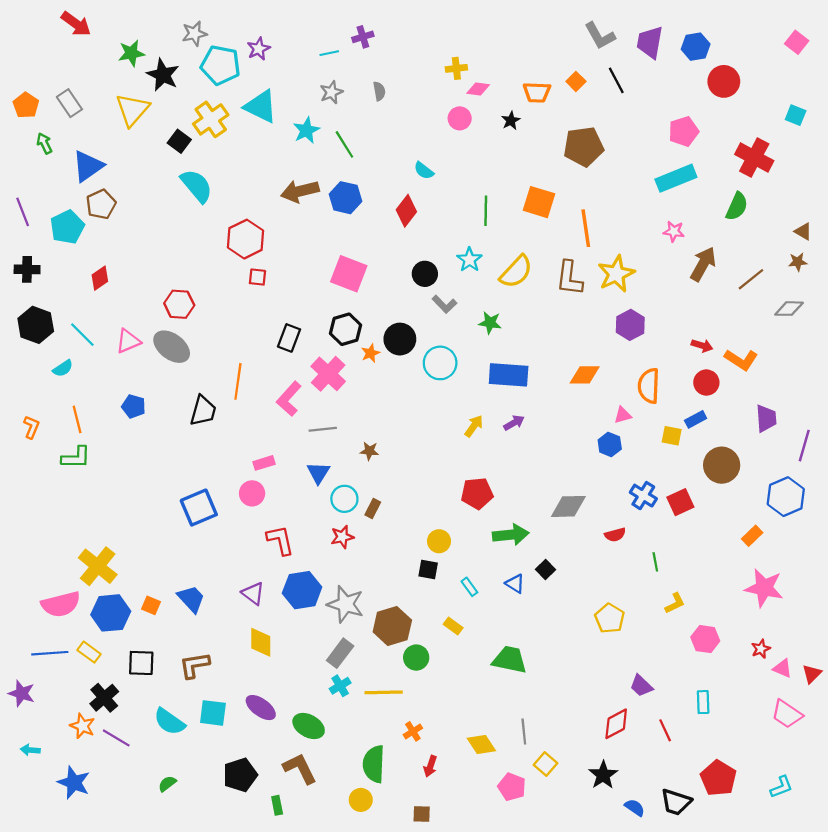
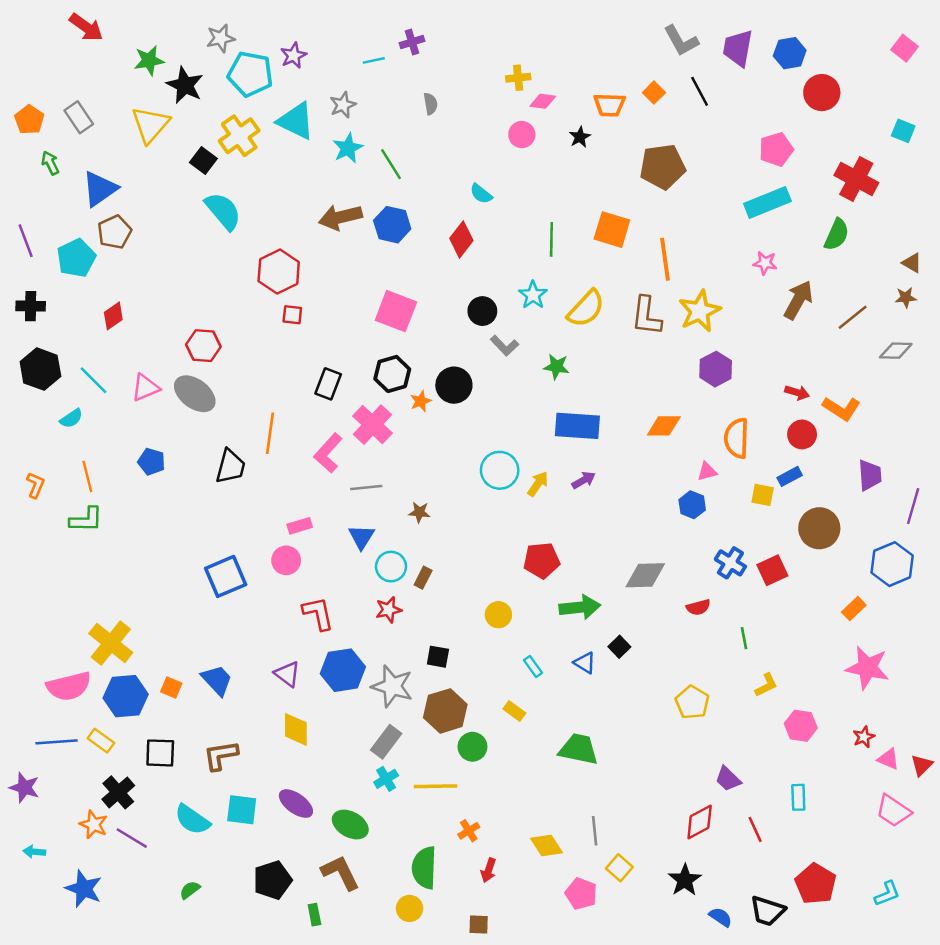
gray star: (331, 92) -> (343, 105), moved
cyan circle: (440, 363) -> (500, 470), moved
black square: (428, 569) -> (438, 657), moved

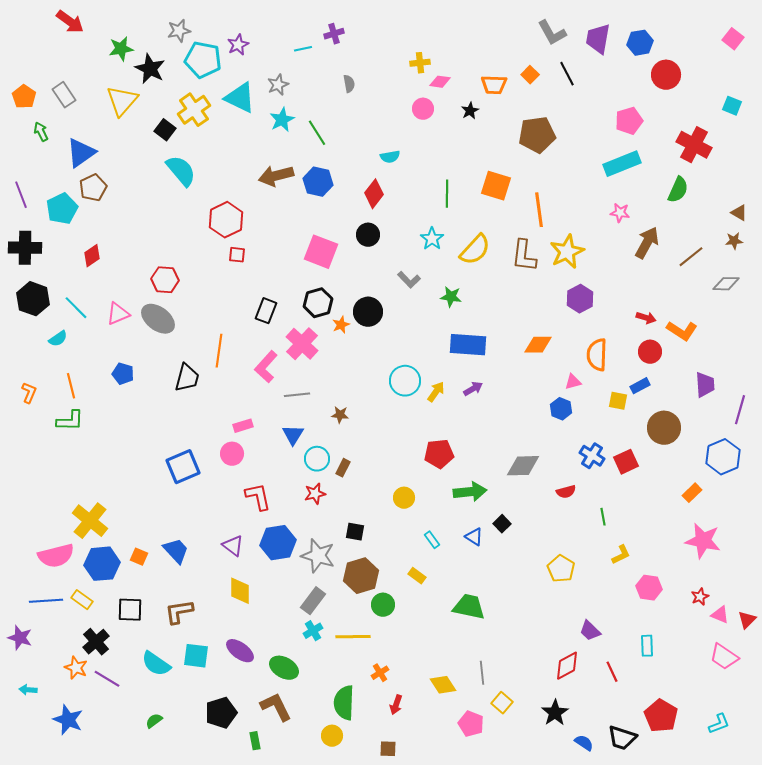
cyan semicircle: (481, 194) -> (390, 157), turned -48
black cross: (31, 306) -> (25, 248), size x1.4
black circle: (482, 311) -> (368, 235), moved

